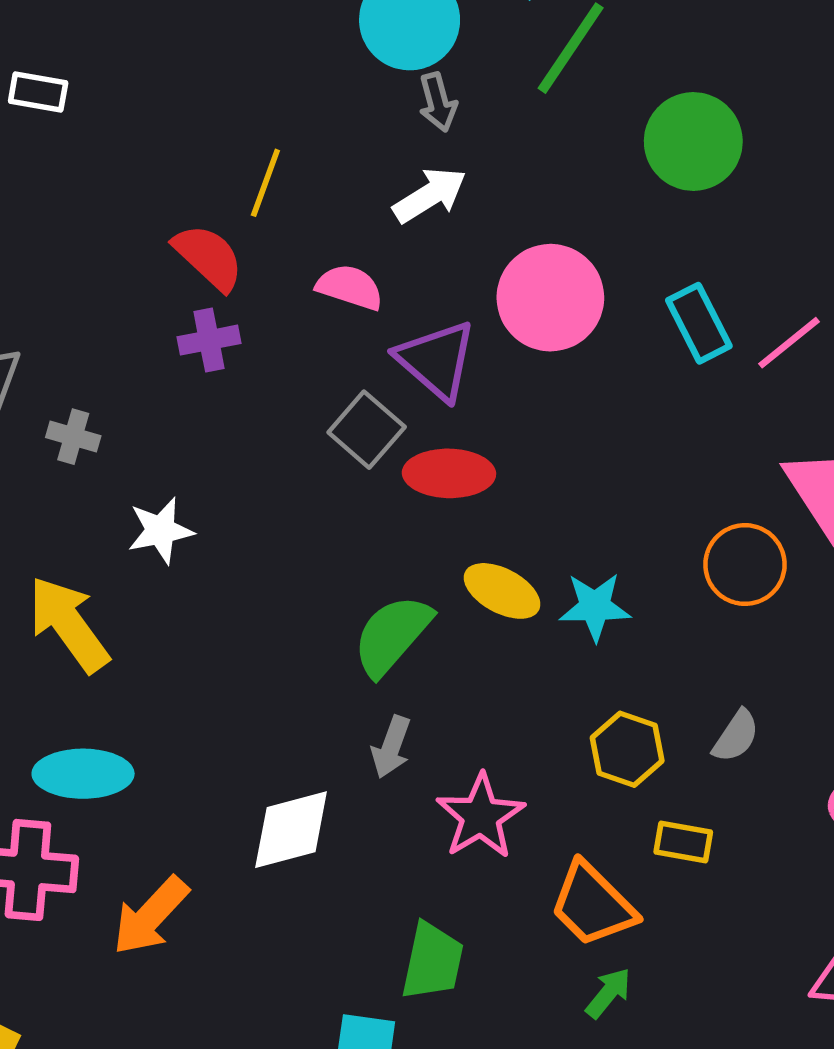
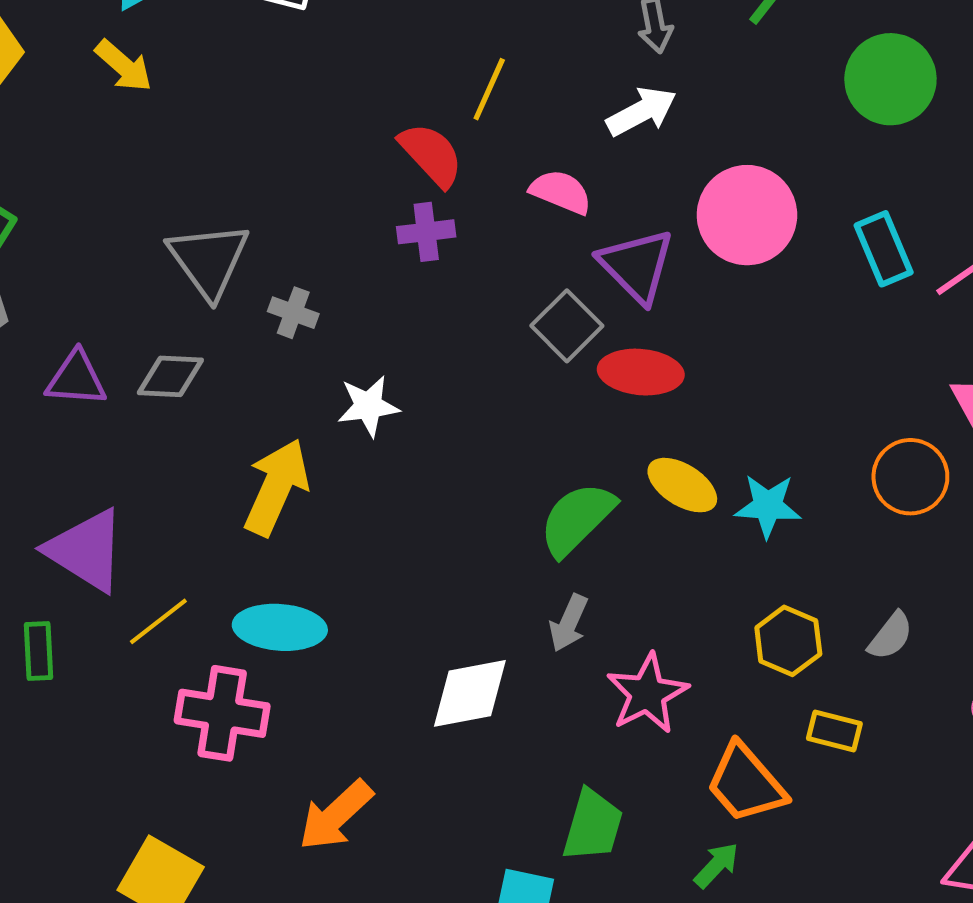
yellow arrow: (69, 624) -> (276, 487), turned 56
orange arrow: (151, 916) -> (336, 815), moved
green arrow: (608, 993) -> (716, 865), moved

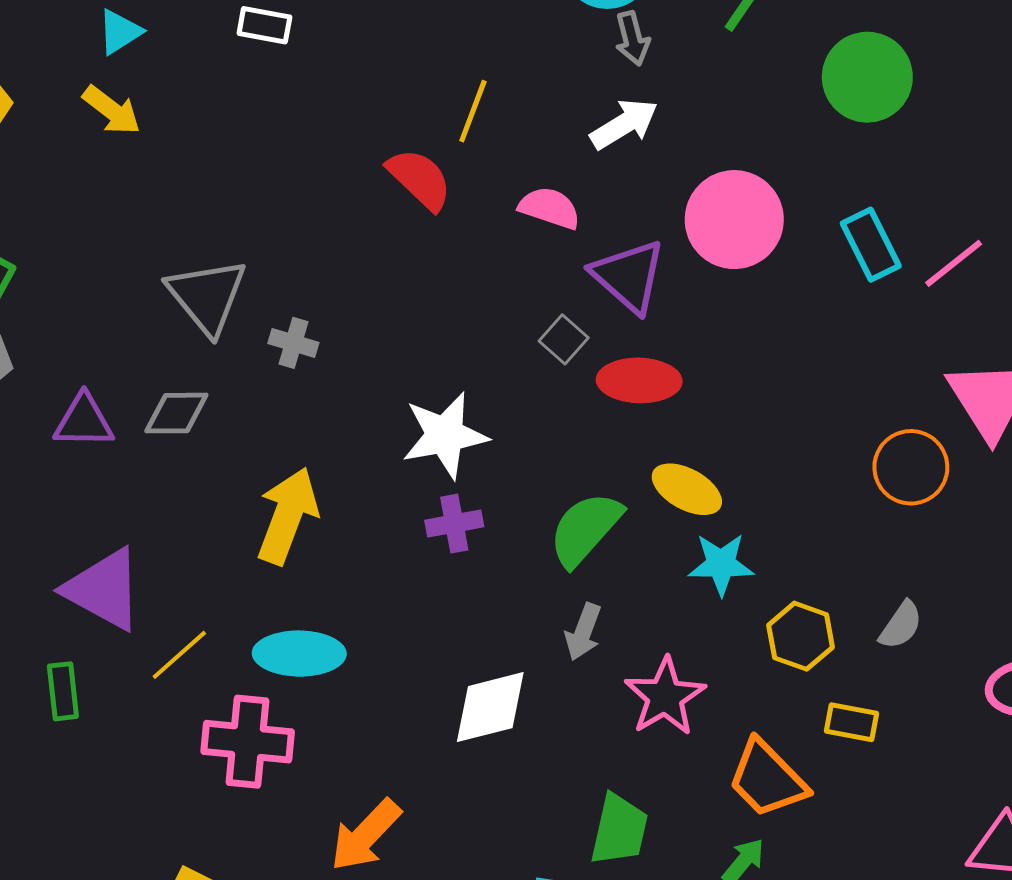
purple cross: (426, 232) -> (454, 524), moved
gray square: (567, 326) -> (564, 339), size x0.7
white star: (368, 406) -> (445, 435), moved, size x1.4
cyan star: (768, 506) -> (721, 564), moved

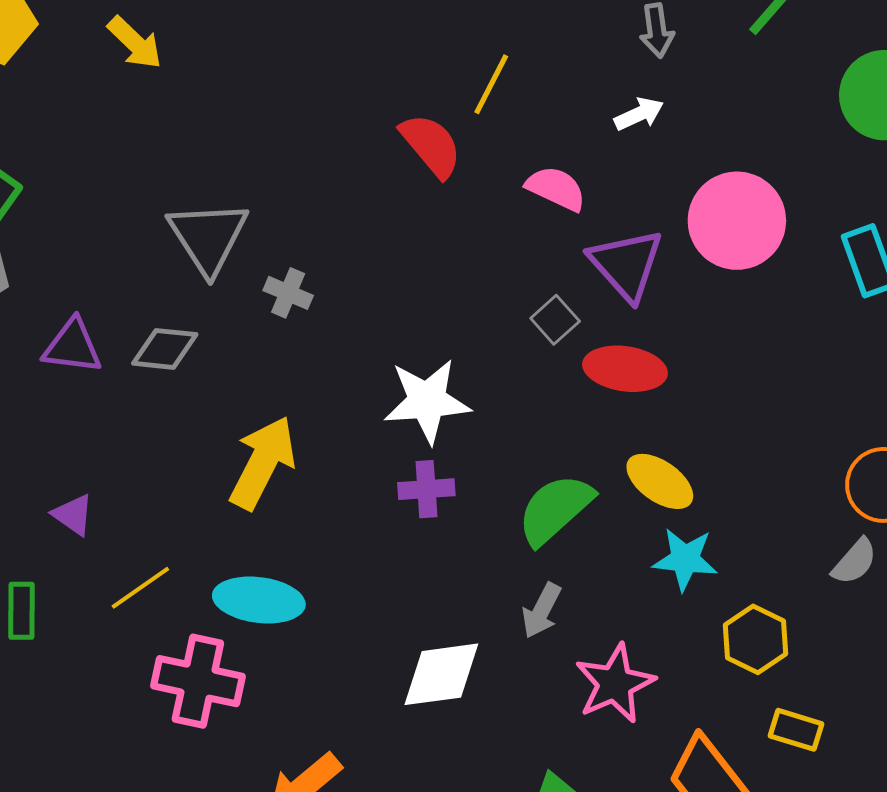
white arrow: (624, 124) -> (639, 114), size x0.7
purple triangle: (104, 589) -> (73, 515), size x0.5
gray semicircle: (901, 625) -> (854, 562), moved

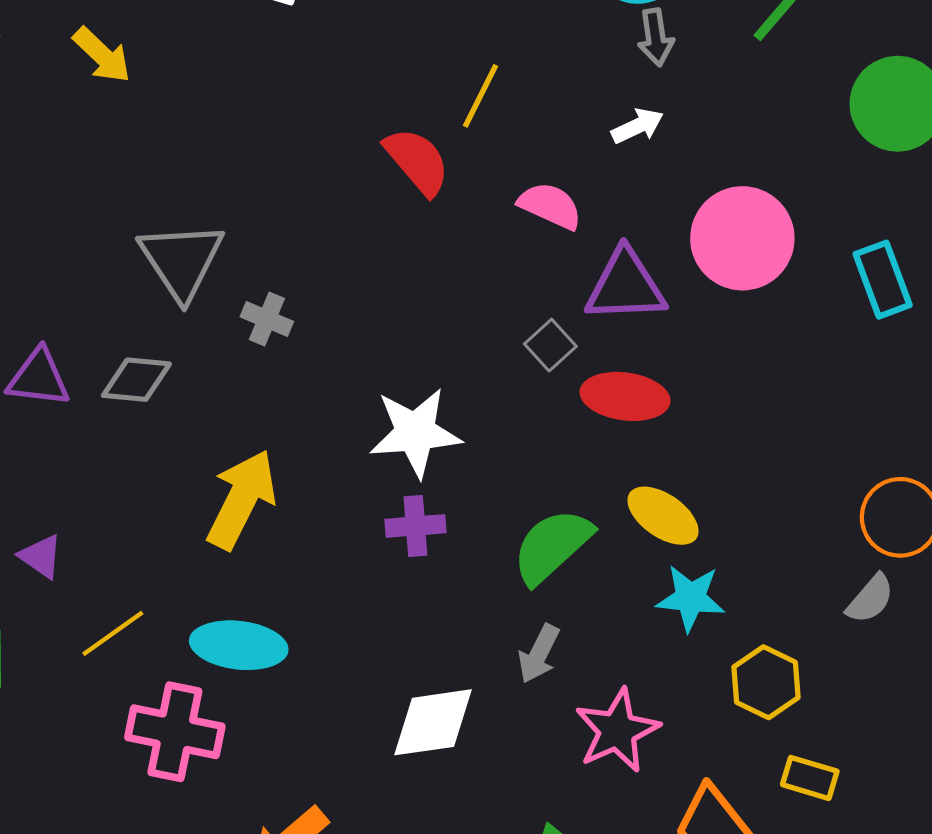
purple triangle: (626, 265) -> (625, 286), turned -50

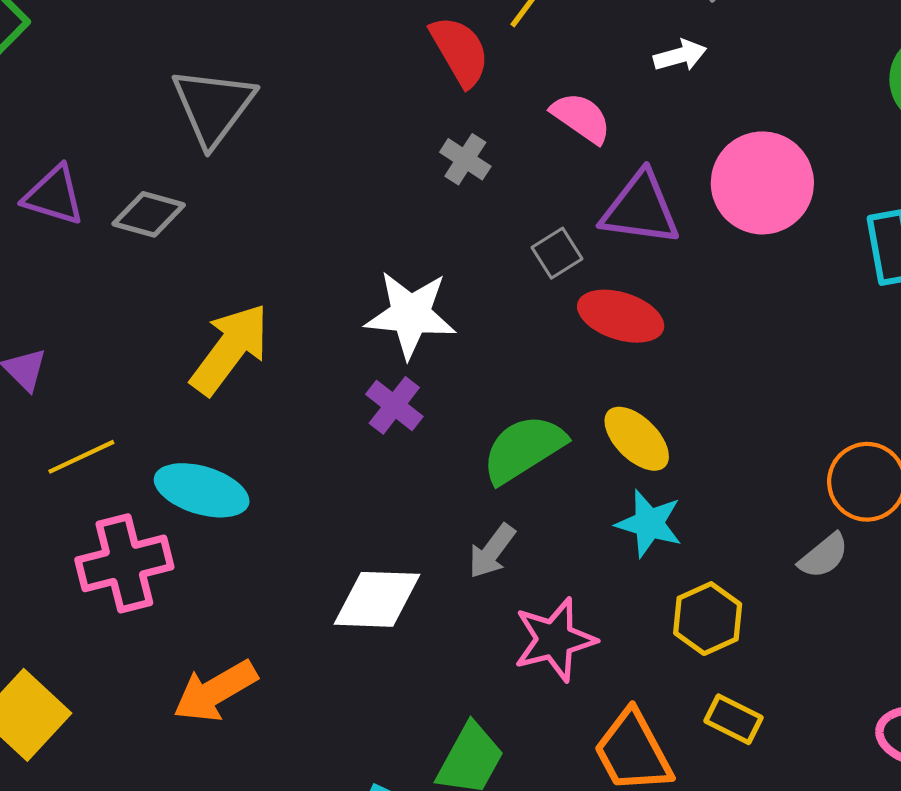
gray cross: (267, 319) -> (465, 159), moved
purple cross: (415, 526) -> (394, 405), turned 32
pink cross: (175, 732) -> (124, 563), turned -36

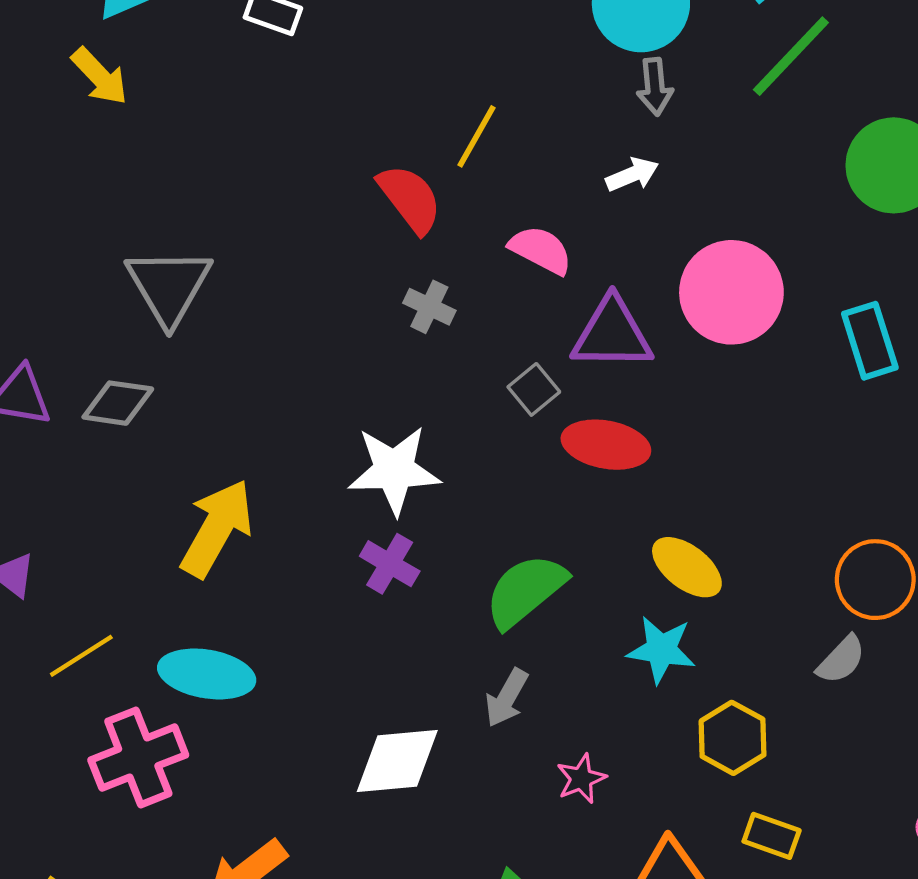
yellow ellipse: (637, 439) -> (687, 567), moved
pink star: (555, 640) -> (581, 779), size x0.6

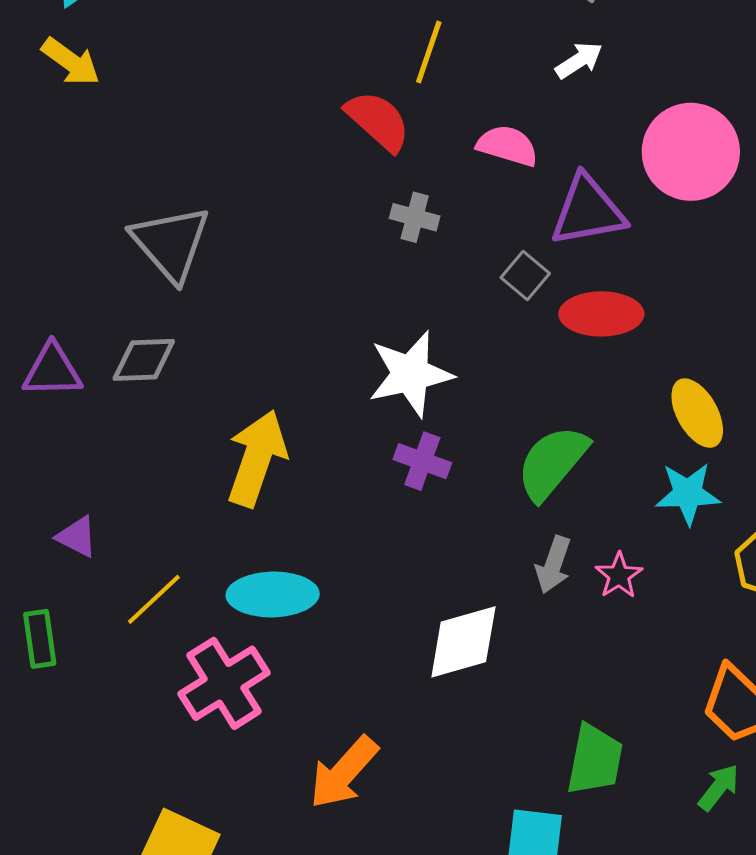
yellow ellipse: (687, 567) -> (697, 413), turned 34
pink star: (581, 779) -> (619, 575), moved

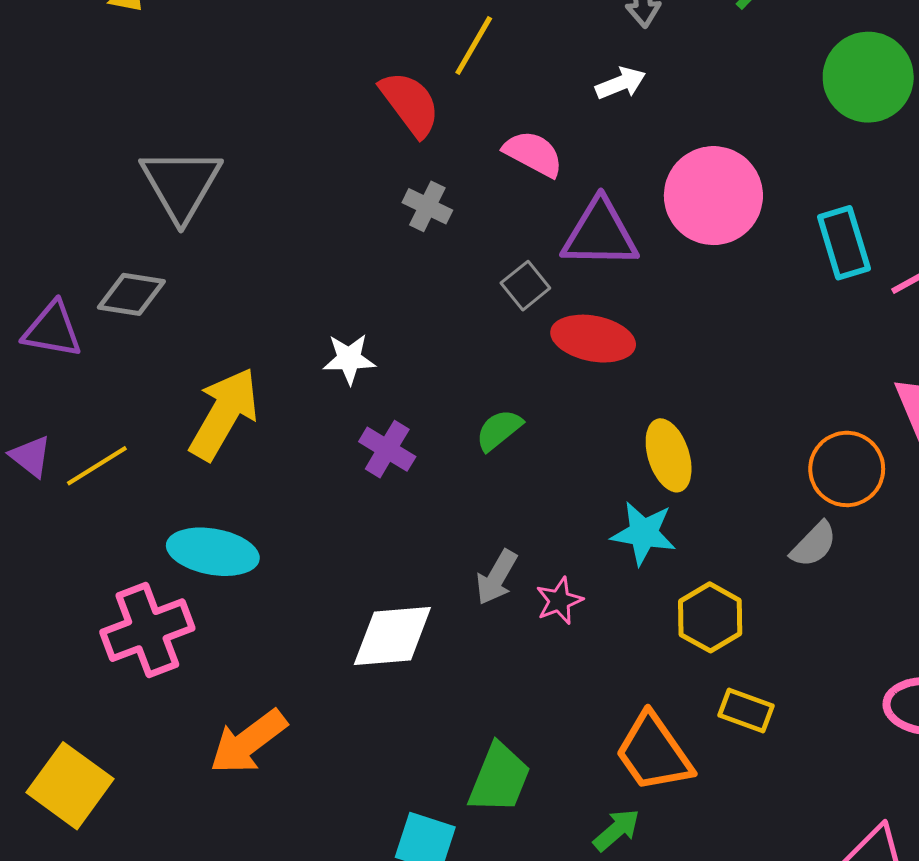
purple triangle: (52, 371) -> (52, 330), moved
white star: (410, 374) -> (349, 359), moved, size x0.6
green semicircle: (552, 463) -> (499, 430), moved, size x0.6
yellow line: (154, 599) -> (97, 466), moved

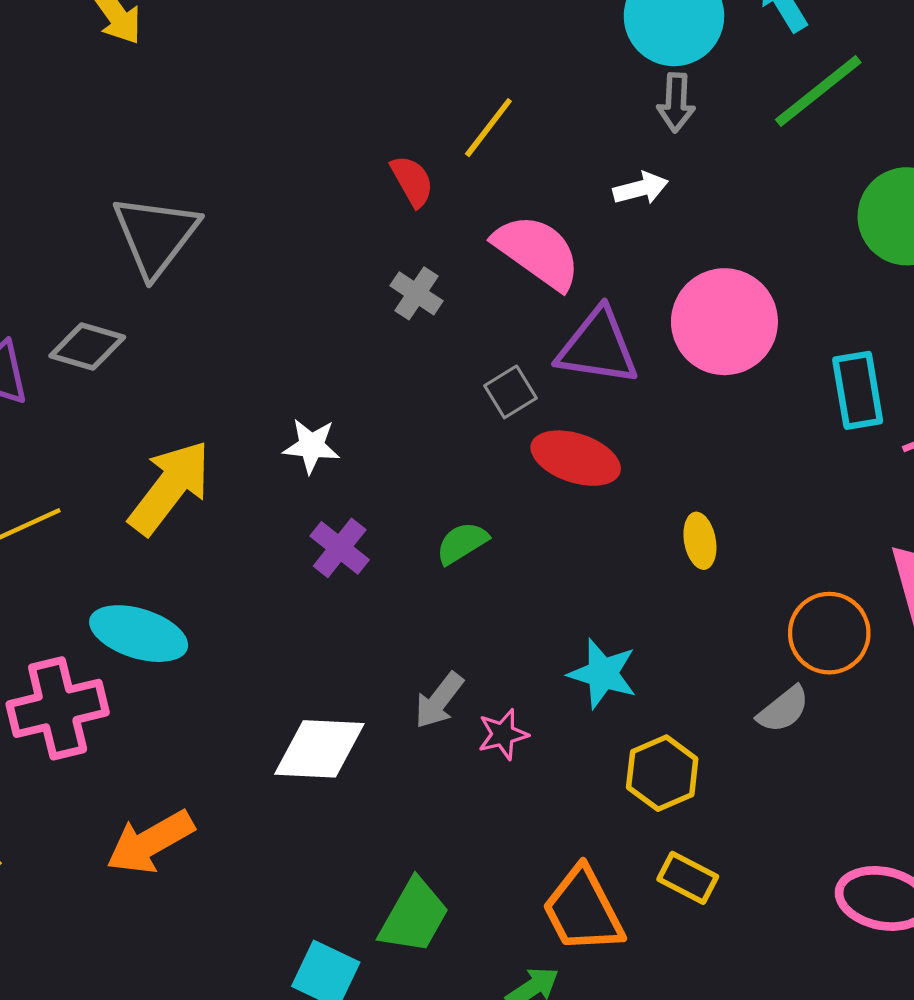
red semicircle: (410, 104) -> (412, 181), size x0.7
pink semicircle: (533, 154) -> (537, 252), size x1.4
yellow ellipse: (669, 455) -> (700, 541), moved, size x0.7

